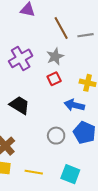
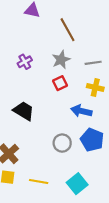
gray line: (86, 35) -> (93, 63), moved
purple cross: (21, 58) -> (25, 62), size x0.6
cyan square: (70, 174) -> (77, 184), turned 30

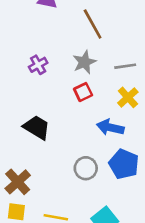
yellow cross: (95, 87) -> (128, 97), turned 35

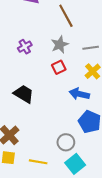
gray circle: (86, 168) -> (66, 142), moved

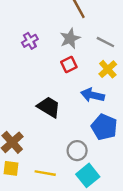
gray line: (91, 48) -> (105, 42), turned 35
black trapezoid: (24, 94) -> (49, 107), moved

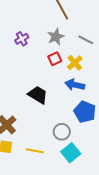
yellow cross: (108, 69) -> (75, 63), moved

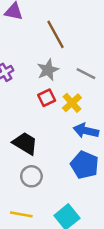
blue arrow: (75, 85) -> (86, 131), moved
gray circle: (62, 132) -> (31, 176), moved

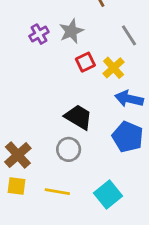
gray star: (48, 70) -> (71, 31), moved
gray line: (86, 74) -> (129, 35), turned 30
black trapezoid: (25, 143) -> (78, 117), moved

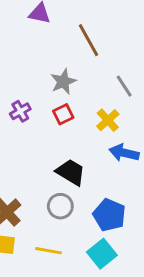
purple cross: (39, 34) -> (20, 111), moved
red square: (85, 62) -> (63, 114), moved
blue pentagon: (128, 137) -> (109, 215), moved

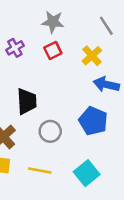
gray star: (63, 82) -> (53, 22), turned 30
black trapezoid: (71, 172) -> (27, 101), moved, turned 56
blue pentagon: (109, 215) -> (93, 121), moved

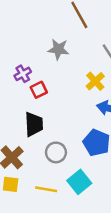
red square: (53, 50) -> (39, 90), moved
cyan square: (87, 173) -> (79, 182), moved

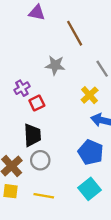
gray circle: (56, 152) -> (40, 160), moved
cyan square: (79, 182) -> (90, 189), moved

